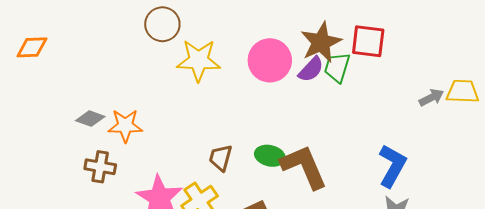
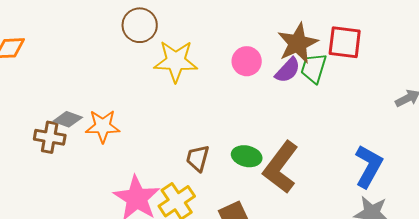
pink circle: (270, 60) -> (247, 61), size x0.7
brown cross: (100, 167) -> (50, 137), moved
brown L-shape: (304, 167) -> (281, 167), turned -120

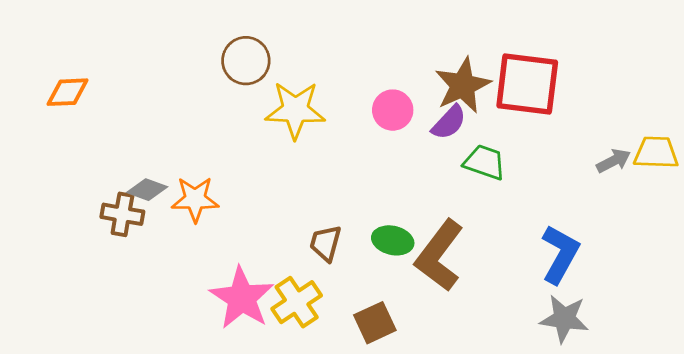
red square: (345, 42) -> (527, 84), size x1.4
green trapezoid: (314, 68) -> (485, 162), moved, turned 92

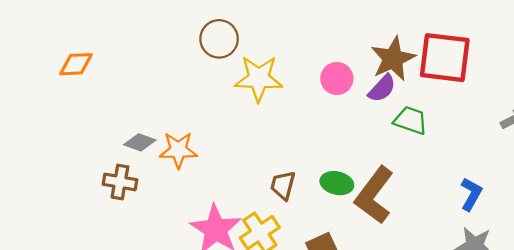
brown cross: (122, 214) -> (120, 182), moved
blue L-shape: (560, 254) -> (471, 194), size x0.7

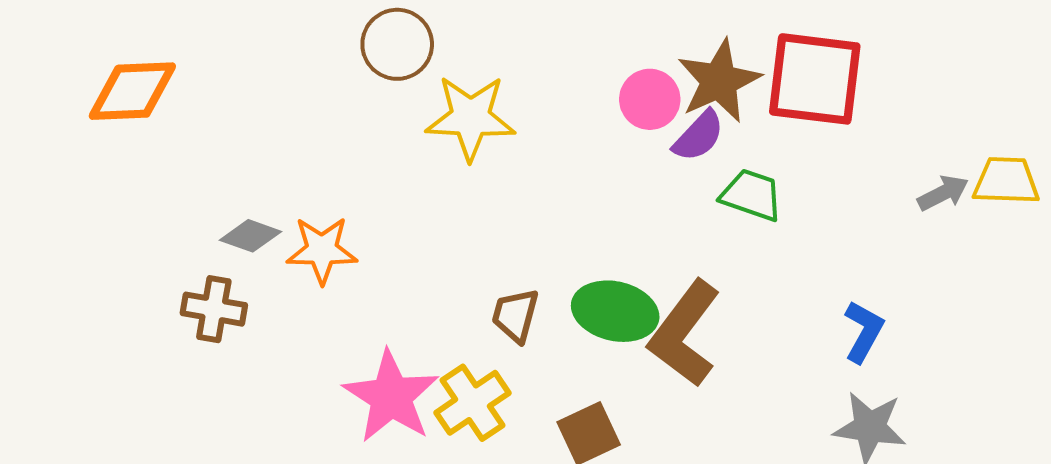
orange diamond: (76, 64) -> (132, 91), size x1.4
pink circle: (337, 79) -> (650, 99), moved
green ellipse: (337, 183) -> (615, 311), size x1.4

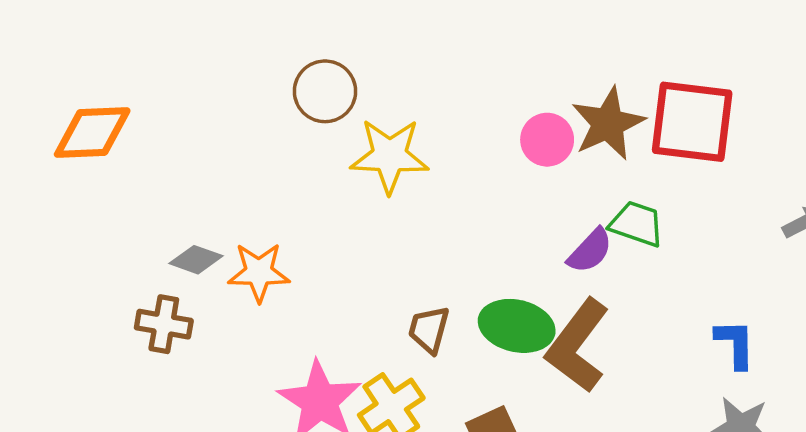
purple semicircle: (699, 136) -> (590, 251), moved
blue L-shape: (864, 332) -> (735, 344), turned -30

